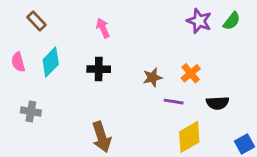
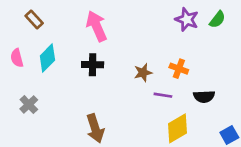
pink arrow: (103, 28) -> (97, 26), size x1.6
orange cross: (191, 73) -> (179, 69), turned -30
gray cross: (31, 111) -> (29, 104), turned 36

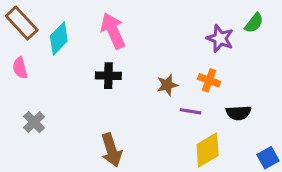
brown rectangle: (34, 19) -> (22, 23), moved, size x1.5
purple star: (187, 19) -> (220, 38), moved
cyan diamond: (47, 58) -> (59, 38), moved

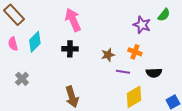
cyan diamond: (59, 38) -> (35, 42), moved

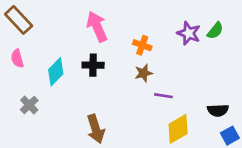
green semicircle: (164, 15) -> (215, 31), moved
cyan diamond: (35, 42) -> (56, 72), moved
orange cross: (135, 52) -> (142, 45), moved
black semicircle: (154, 73) -> (218, 110), moved

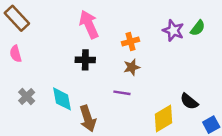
orange cross: (142, 45) -> (130, 42), turned -35
cyan diamond: (56, 72) -> (62, 99), moved, turned -55
purple line: (163, 96) -> (122, 93), moved
black semicircle: (218, 110) -> (189, 101), moved, turned 42

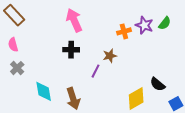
orange cross: (130, 42) -> (124, 31), moved
purple line: (122, 93) -> (96, 71), moved, turned -72
gray cross: (27, 96) -> (17, 68), moved
cyan diamond: (62, 99) -> (44, 91), moved

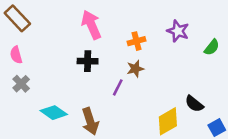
green semicircle: (165, 23) -> (212, 47), moved
orange cross: (124, 31) -> (137, 41), moved
cyan diamond: (44, 91) -> (54, 113), turned -45

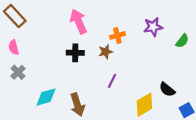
purple star: (178, 31) -> (153, 27), turned -30
brown star: (135, 69) -> (106, 52), moved
purple line: (118, 87) -> (112, 81), moved
cyan diamond: (54, 113) -> (46, 97), turned -50

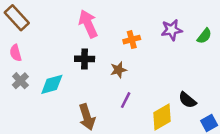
green semicircle: (182, 41) -> (204, 36), moved
brown star: (106, 52) -> (118, 70), moved
purple line: (112, 81) -> (126, 100), moved
cyan diamond: (46, 97) -> (52, 84), moved

